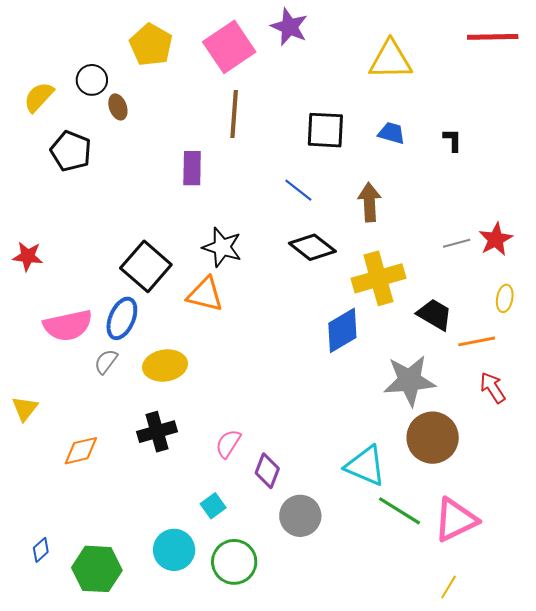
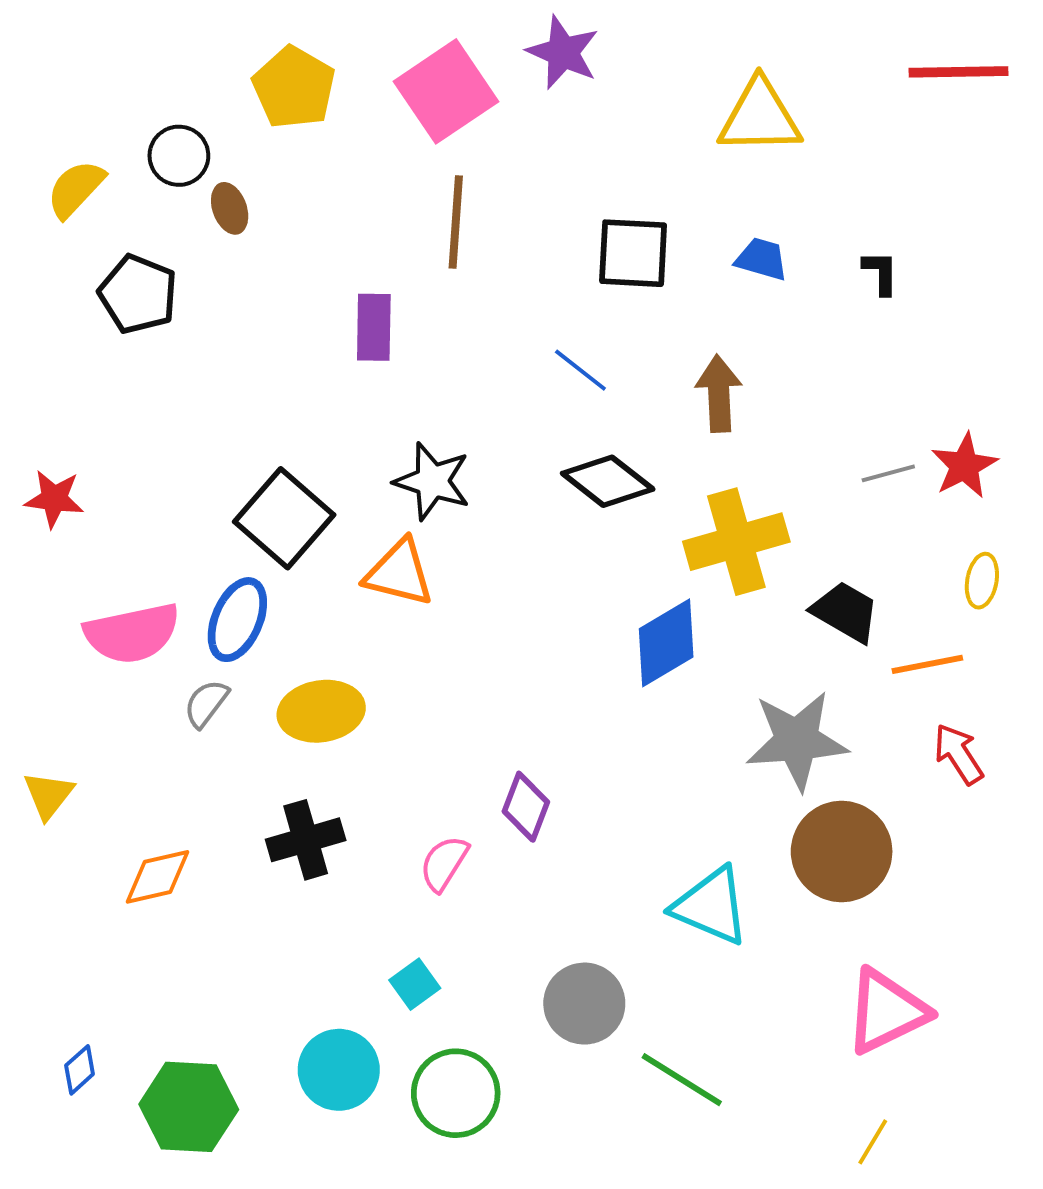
purple diamond: (267, 471) -> (526, 807), moved
green line: (399, 511) -> (682, 1080), moved

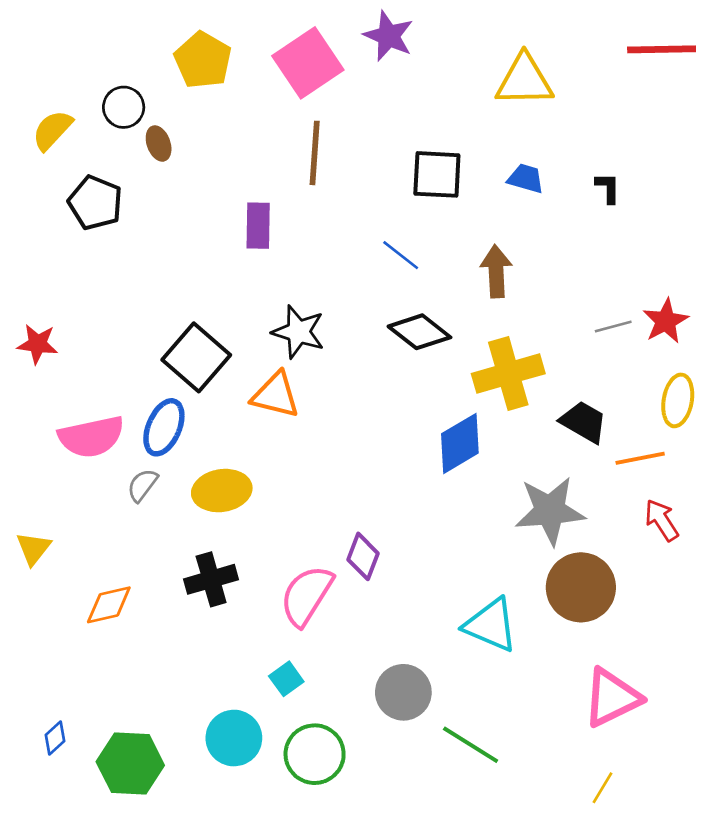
yellow ellipse: (982, 581) -> (678, 400), size x1.4
pink semicircle: (444, 863) -> (307, 595), size x1.6

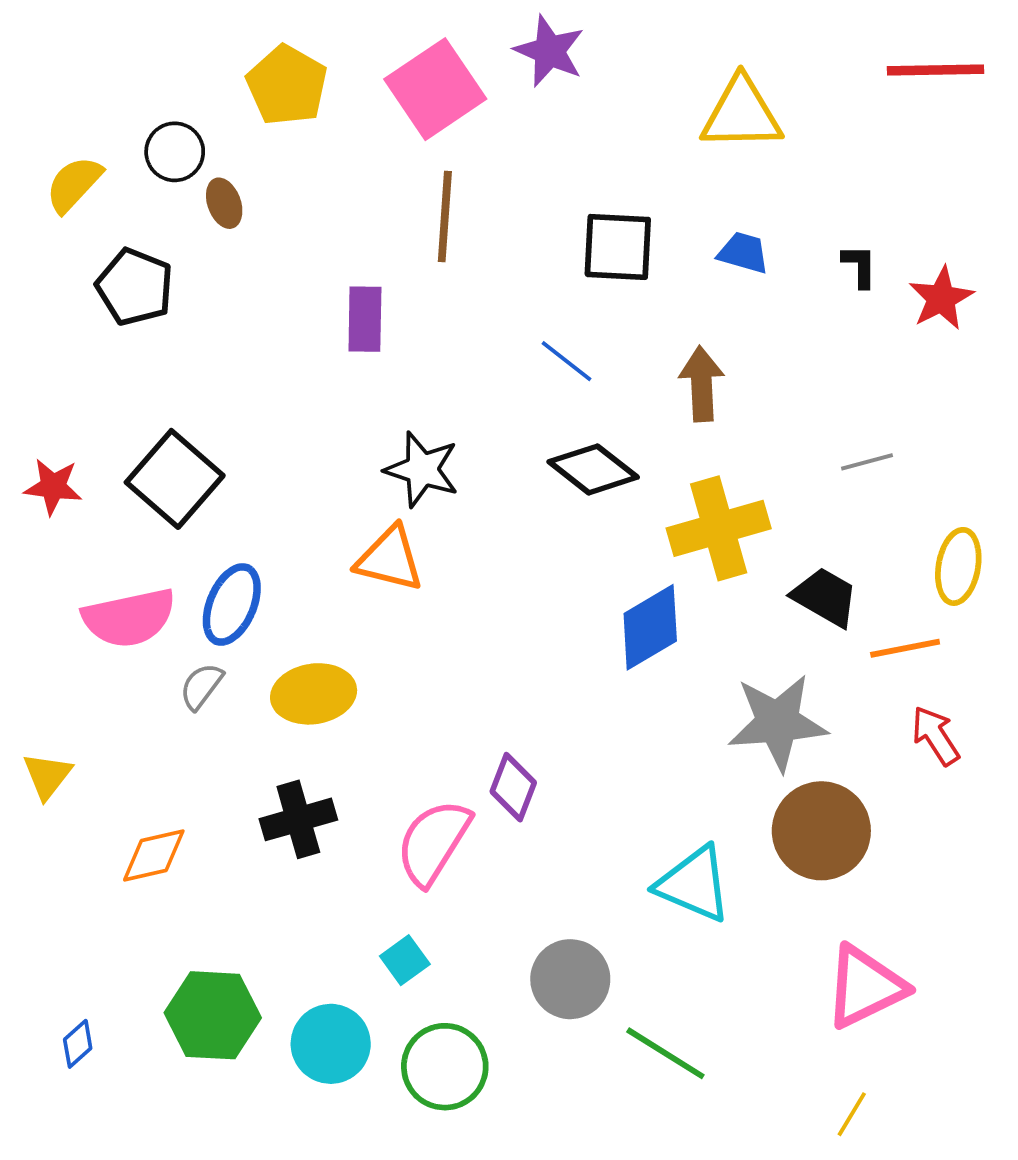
red star: (666, 321) -> (941, 298), moved
black square: (196, 357) -> (175, 479), moved
green hexagon: (130, 764) -> (213, 1015), moved

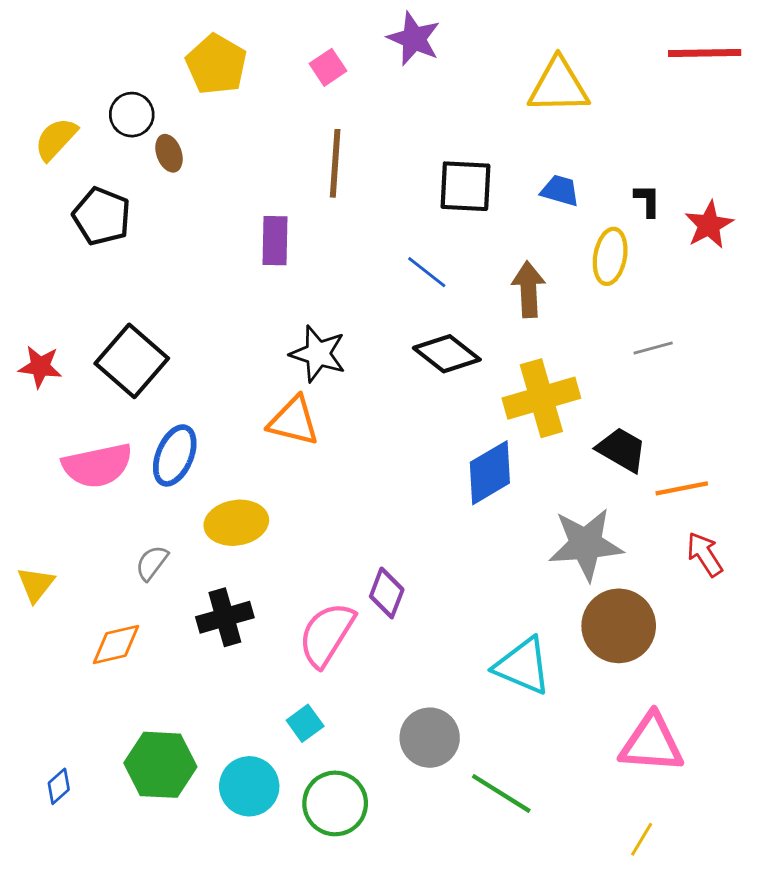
pink square: (435, 89) -> (328, 67), size x0.5
yellow ellipse: (958, 566) -> (610, 256), moved
gray semicircle: (201, 686) -> (152, 563), moved
pink triangle: (865, 987) -> (652, 743), turned 30

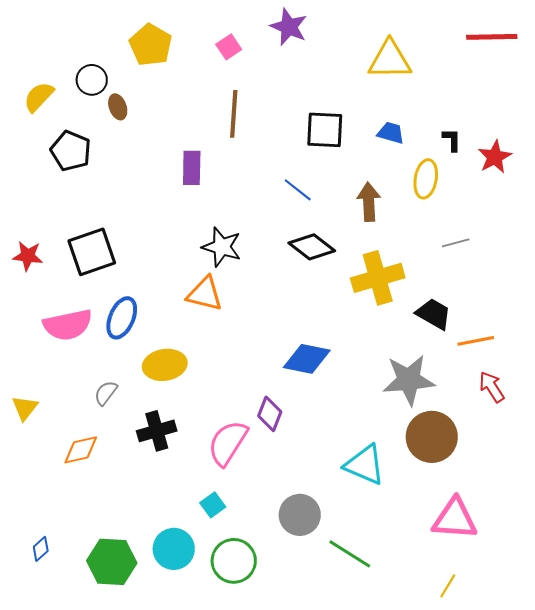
black square: (132, 361) -> (92, 252), turned 30
blue diamond: (490, 473) -> (307, 359), moved, turned 42
green hexagon: (160, 765) -> (112, 562), moved

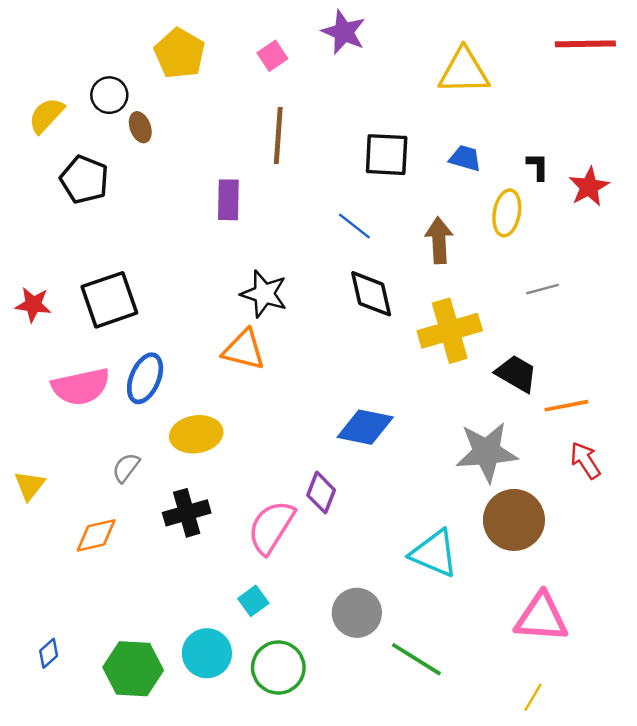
black diamond: (312, 247) -> (371, 294), turned 39

